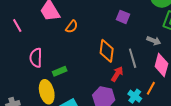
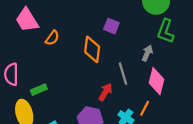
gray arrow: (154, 41) -> (147, 53), turned -88
orange diamond: (107, 51) -> (92, 49), moved

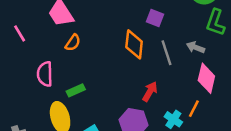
orange semicircle: (52, 38) -> (73, 43), moved
gray arrow: (147, 53) -> (196, 47), turned -91
gray line: (123, 74) -> (166, 53), moved

